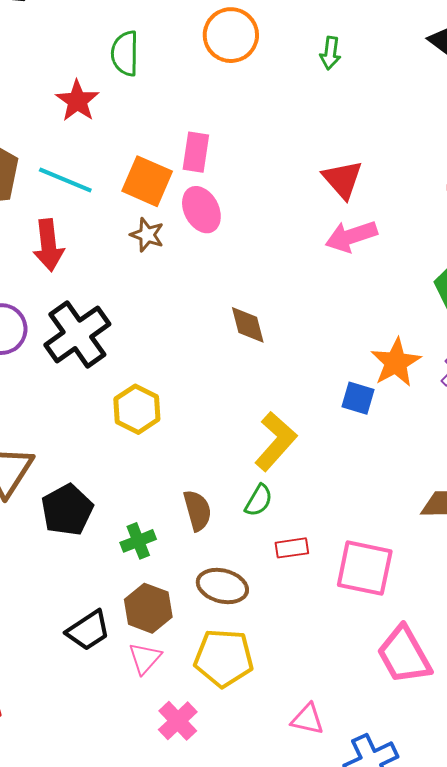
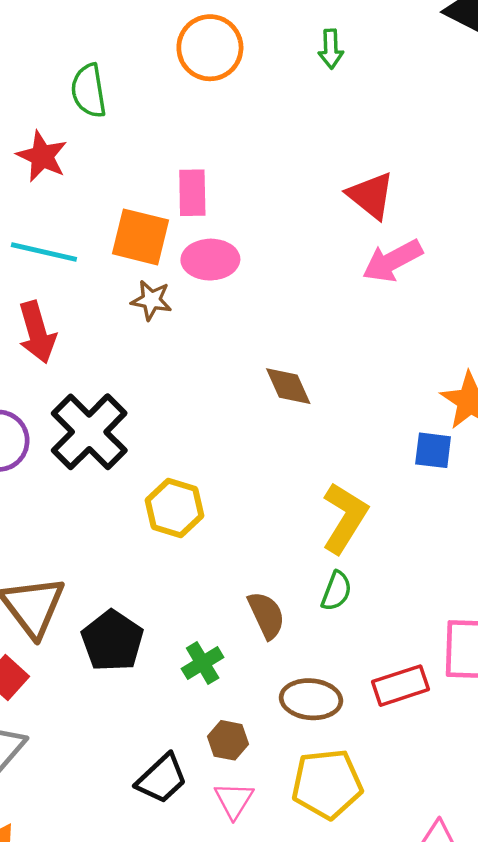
pink ellipse: (201, 210) -> (210, 260), turned -54
red rectangle: (292, 548) -> (400, 686), moved, size x1.4
brown hexagon: (148, 608) -> (228, 740), size x0.7

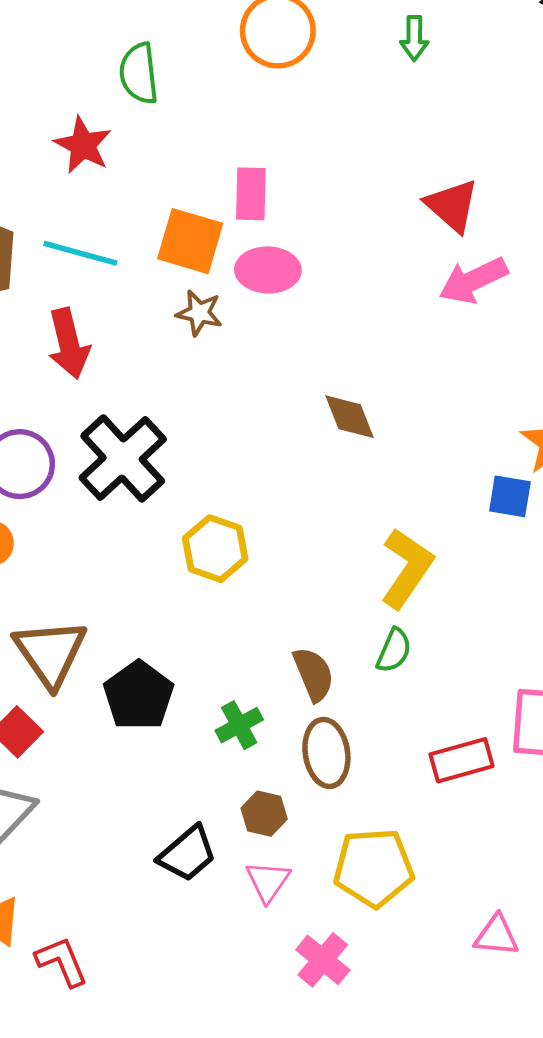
brown ellipse: (311, 699) -> (326, 753), moved, turned 74

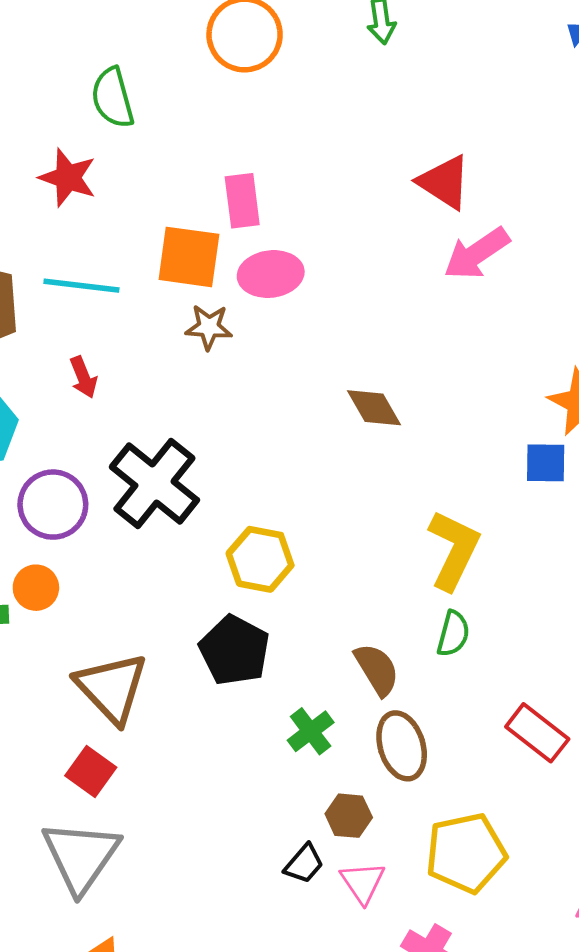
red arrow: (69, 344) -> (83, 377), size x0.6
black pentagon: (138, 696) -> (235, 650), moved
red rectangle: (462, 760) -> (537, 733), turned 62
black trapezoid: (187, 854) -> (304, 864), moved, size x0.7

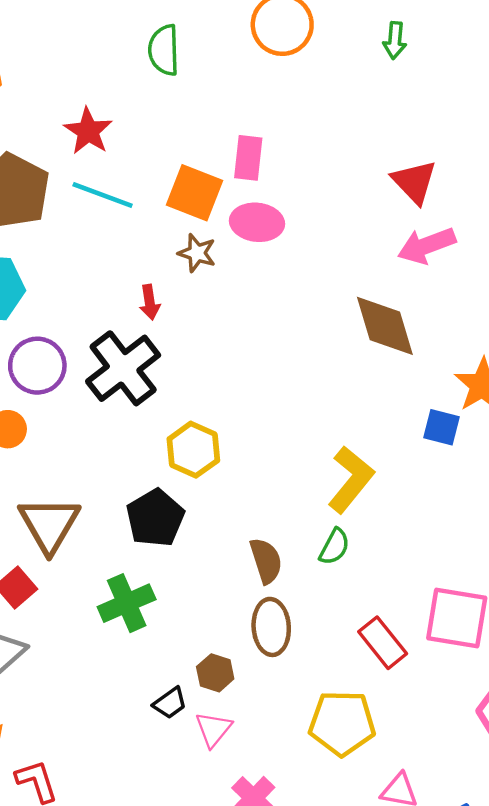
red star: (68, 178) -> (88, 131), moved
red arrow: (83, 377) -> (150, 302), moved
brown diamond: (374, 408) -> (385, 326), moved, size x1.5
green cross: (311, 731) -> (127, 603), moved, size x1.4
yellow pentagon: (466, 853) -> (342, 723), moved

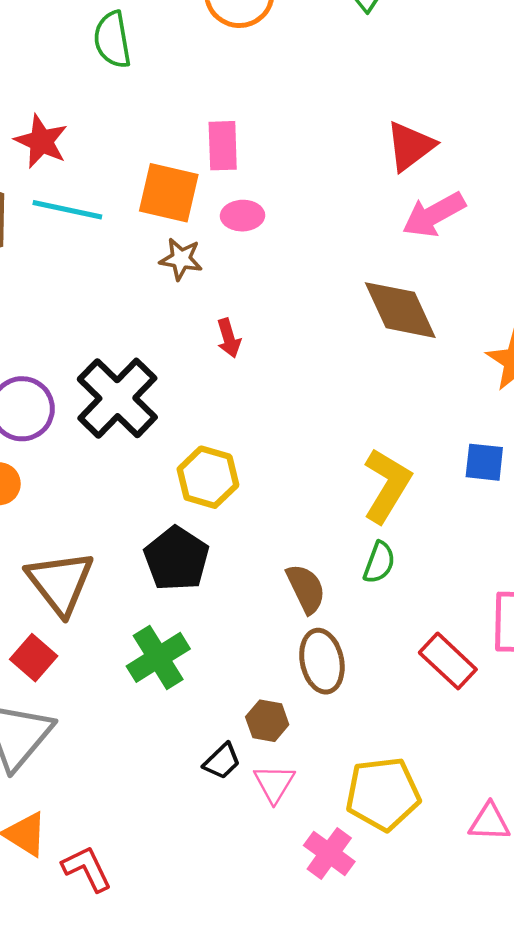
red triangle: (414, 182) -> (410, 146), turned 45
pink ellipse: (257, 222) -> (243, 216), size x0.7
red arrow: (150, 302) -> (229, 338), moved
blue square: (442, 427) -> (484, 462), moved
yellow pentagon: (342, 723) -> (383, 794), moved

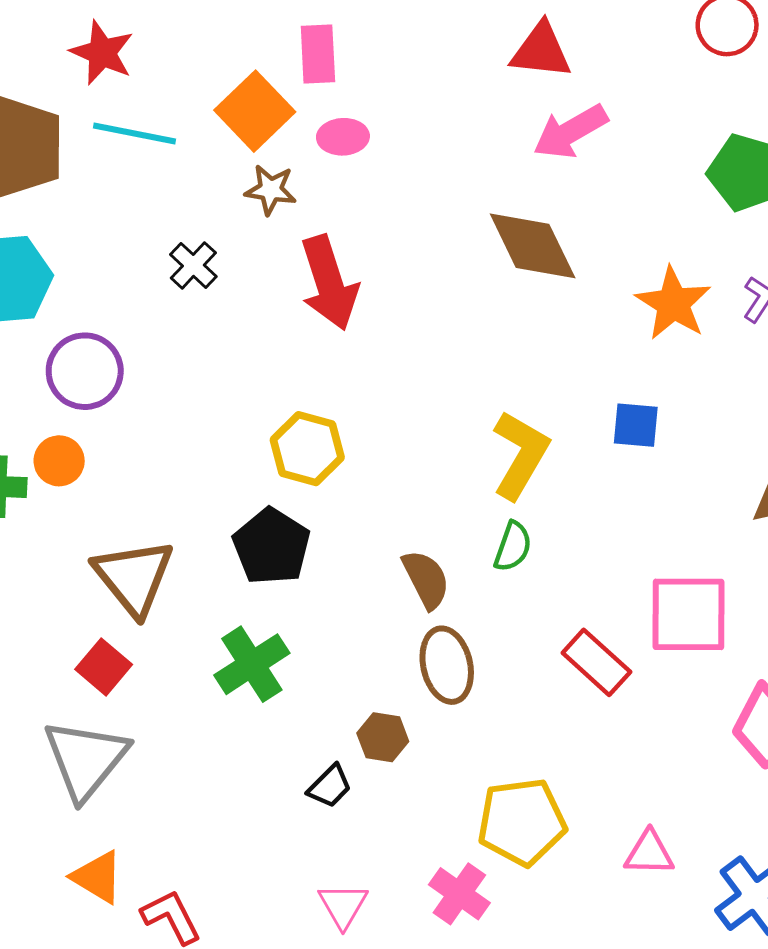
red triangle: (410, 146) -> (541, 51), turned 44
orange square: (169, 193) -> (255, 111), turned 34
red arrow: (229, 338) -> (329, 283), size x2.0
black cross: (117, 398) -> (193, 265), moved, size x0.5
pink triangle: (274, 783) -> (343, 905), moved

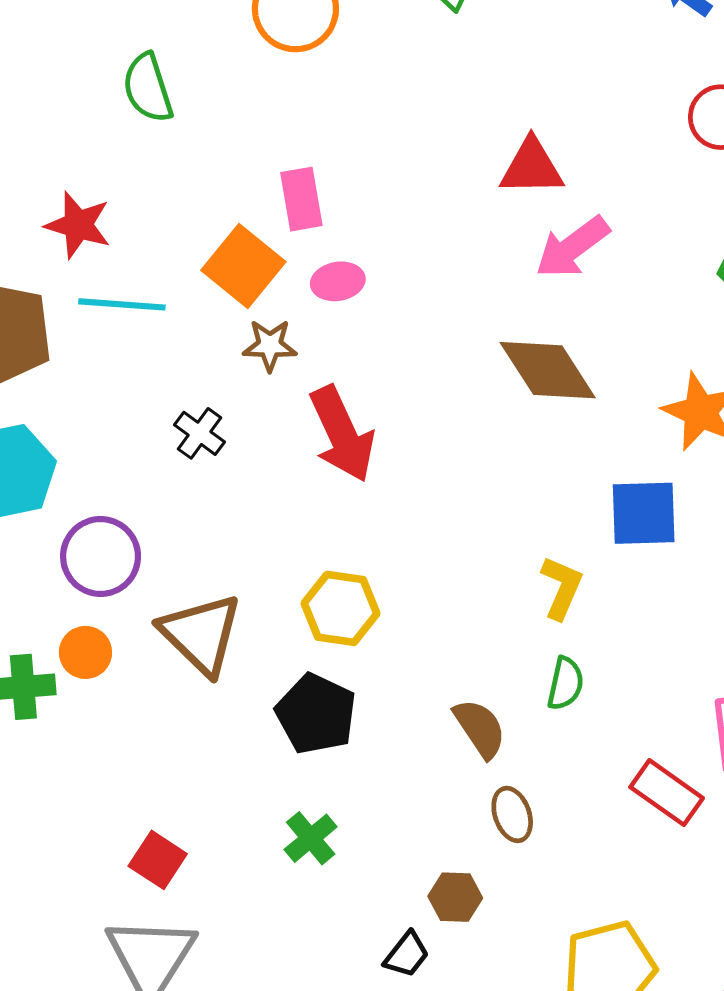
blue square: (636, 425) -> (644, 513), moved, size x1.4
yellow L-shape: (520, 455) -> (562, 588), size x0.7
brown triangle: (134, 577) -> (201, 634), moved
green cross: (252, 664) -> (311, 838), size x0.7
brown ellipse: (447, 665) -> (512, 814), size x0.7

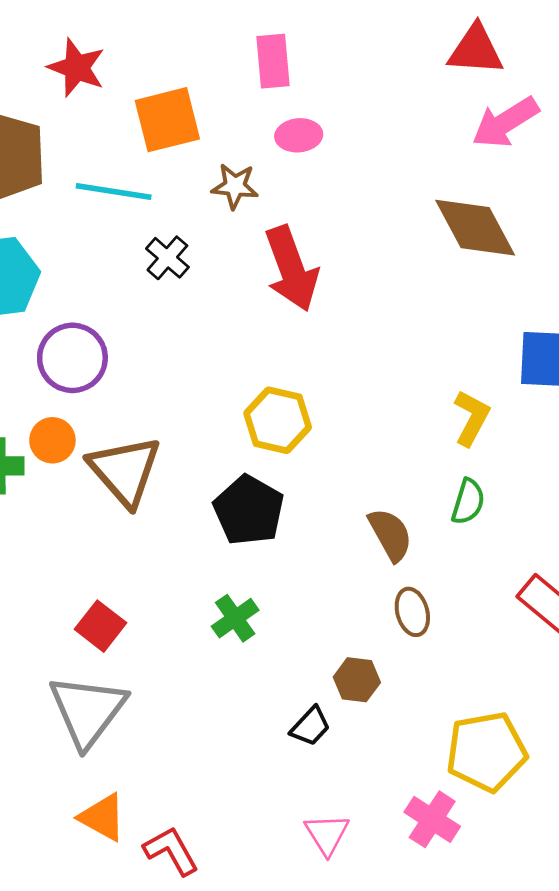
orange square: (243, 266) -> (167, 120), moved, turned 32
cyan line: (122, 304) -> (114, 191), moved
brown triangle: (201, 634) -> (125, 471), moved

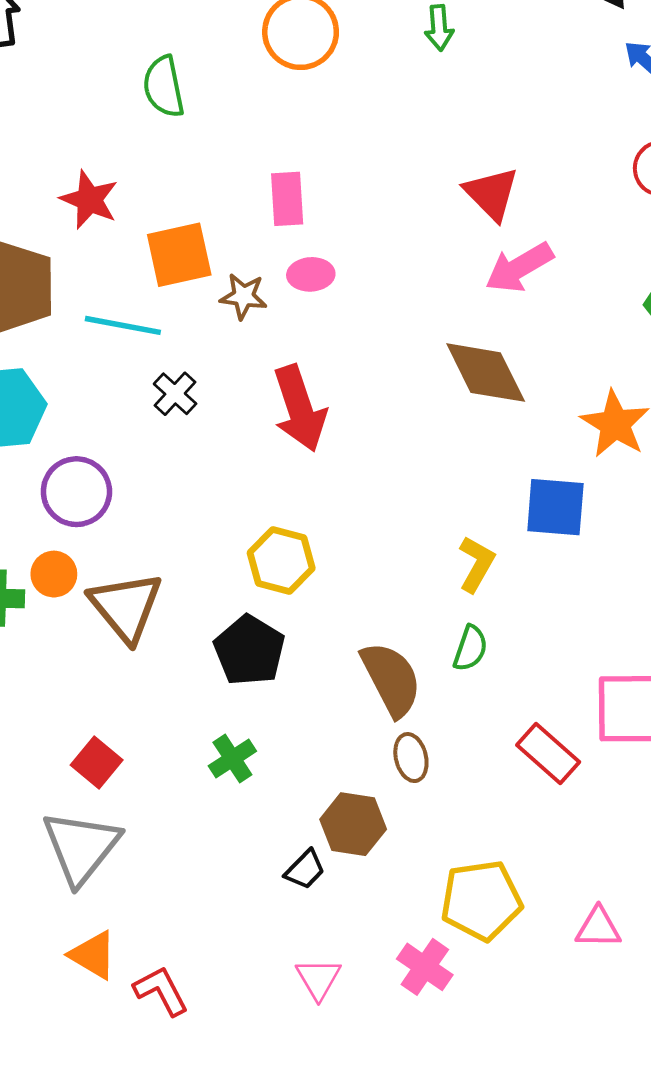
red triangle: (476, 50) -> (491, 194), turned 40
brown star: (235, 186) -> (243, 296), moved
brown semicircle: (390, 535) -> (391, 679), size x1.4
brown hexagon: (357, 680) -> (353, 824), size x1.4

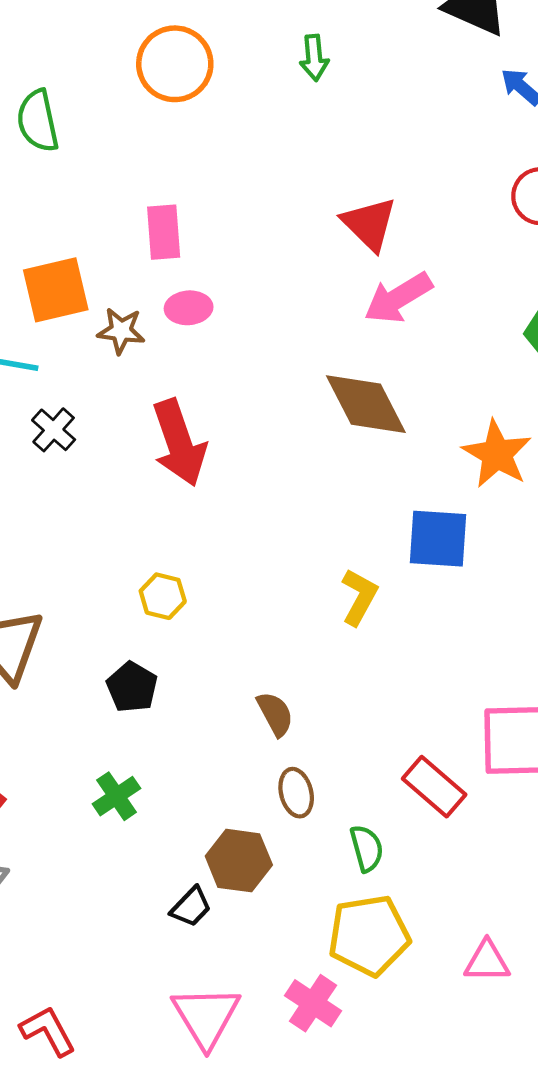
yellow hexagon: (281, 561) -> (163, 596), size x0.7
green semicircle: (470, 648) -> (367, 848), moved, turned -33
black pentagon: (249, 650) -> (132, 687), size x0.7
brown semicircle: (391, 679) -> (275, 714), size x0.6
pink triangle: (318, 979) -> (206, 1017), size x1.5

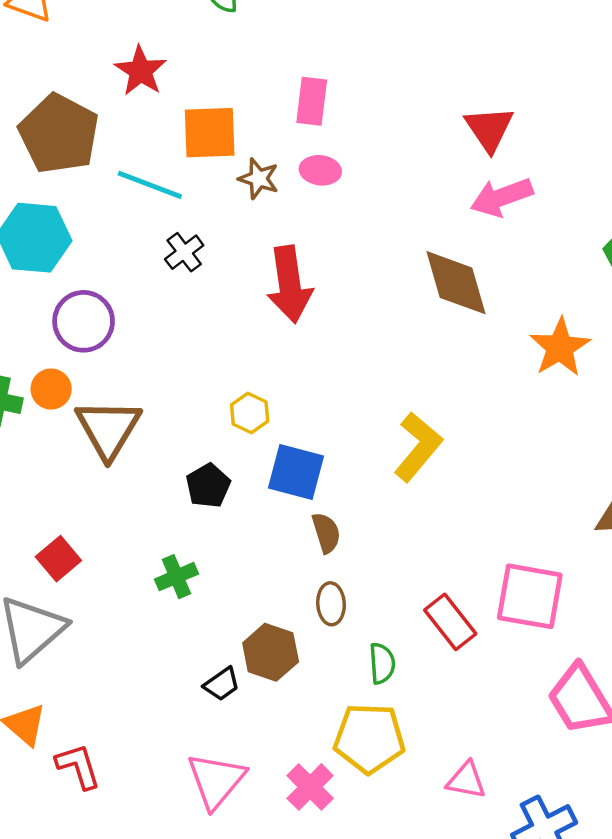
blue square: (438, 539) -> (296, 472), moved
yellow L-shape: (359, 597) -> (418, 447), size x1.4

